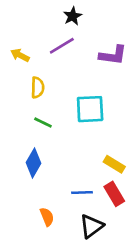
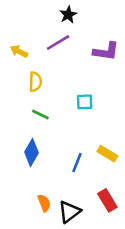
cyan square: (90, 109) -> (85, 102), size x0.6
blue line: (82, 193) -> (77, 163), moved, turned -66
red rectangle: (114, 194) -> (107, 200), moved
black triangle: (91, 226) -> (69, 212), moved

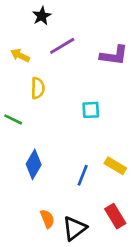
black star: (68, 15) -> (42, 16), moved
green line: (40, 114) -> (13, 119), moved

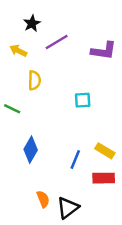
black star: (42, 16) -> (32, 23), moved
red rectangle: (115, 216) -> (104, 178), moved, turned -60

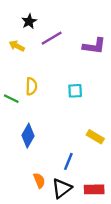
yellow semicircle: (34, 80) -> (31, 86), moved
blue line: (75, 159) -> (68, 161), moved
red rectangle: (104, 178) -> (94, 189), moved

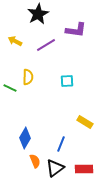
black star: (29, 21) -> (38, 14), moved, size x1.5
purple line: (52, 38) -> (46, 45), moved
purple L-shape: (94, 46) -> (76, 30), moved
blue diamond: (28, 136) -> (25, 138), moved

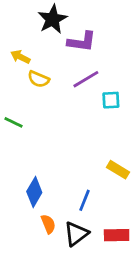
purple L-shape: (76, 30) -> (82, 42), moved
purple line: (46, 45) -> (86, 79), moved
yellow semicircle: (28, 77) -> (39, 79), moved, turned 112
cyan square: (67, 81) -> (111, 100), moved

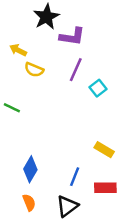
purple line: (86, 79) -> (76, 70), turned -35
cyan square: (111, 100) -> (98, 88), turned -35
orange semicircle: (48, 224) -> (29, 202), moved
red rectangle: (117, 235) -> (105, 188), moved

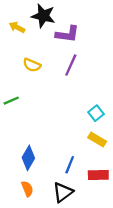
black star: (46, 17) -> (43, 16), turned -30
yellow arrow: (18, 50) -> (17, 27), moved
cyan square: (98, 88) -> (96, 113), moved
green line: (12, 108) -> (11, 101), turned -49

